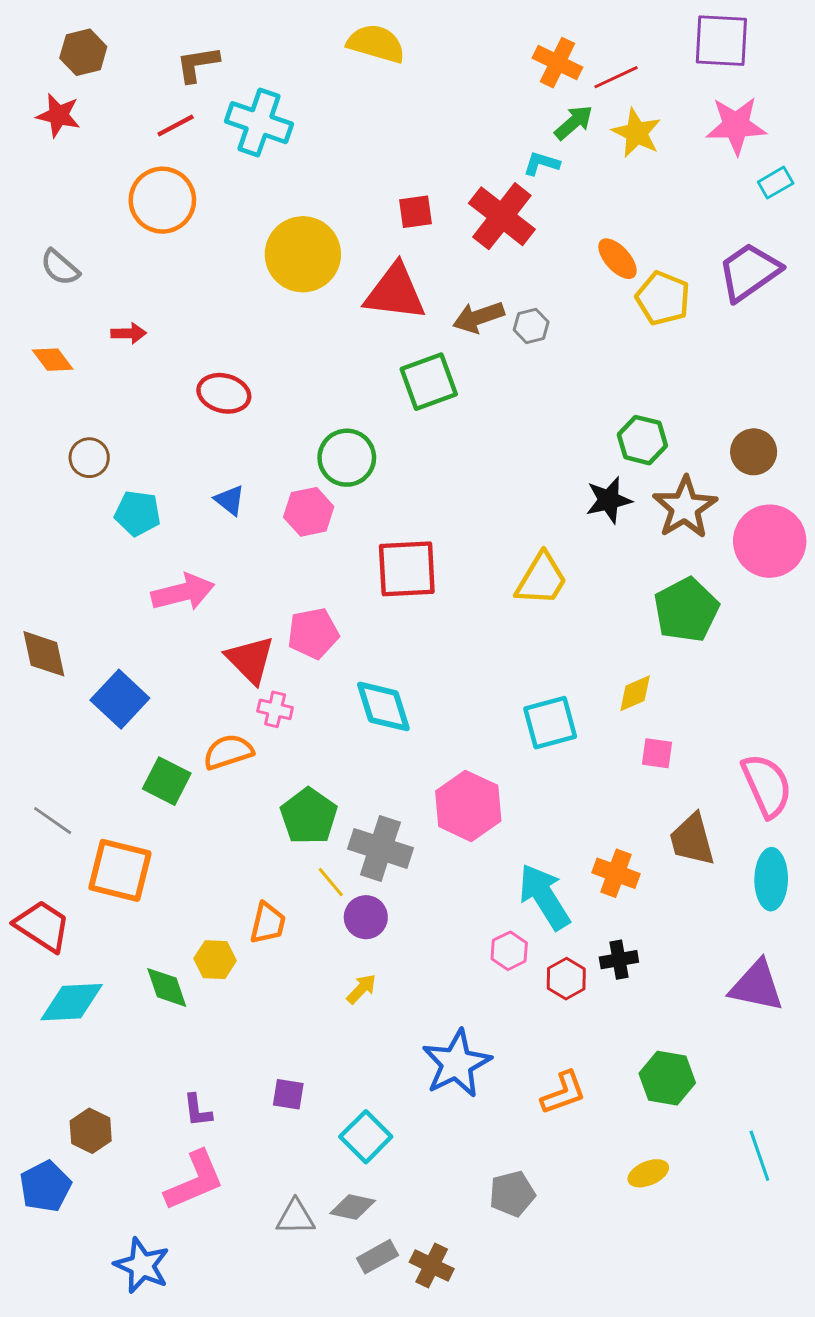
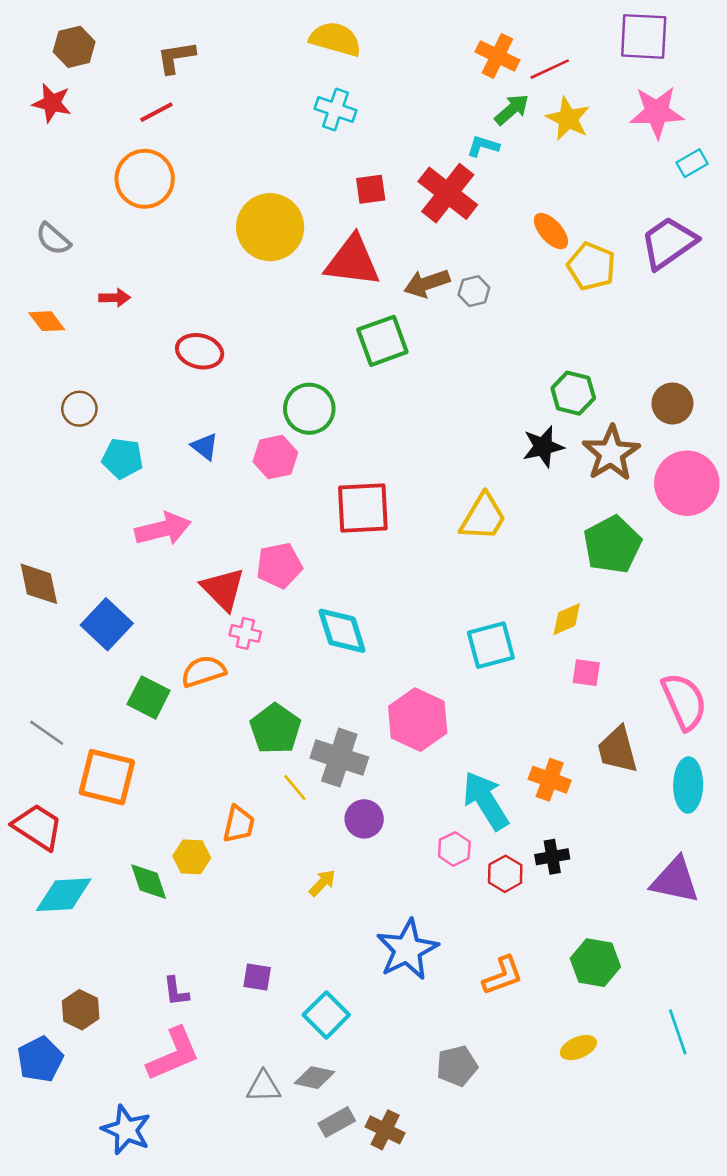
cyan cross: (259, 123) -> (335, 110), moved, size x0.7
purple circle: (366, 917) -> (364, 819), moved

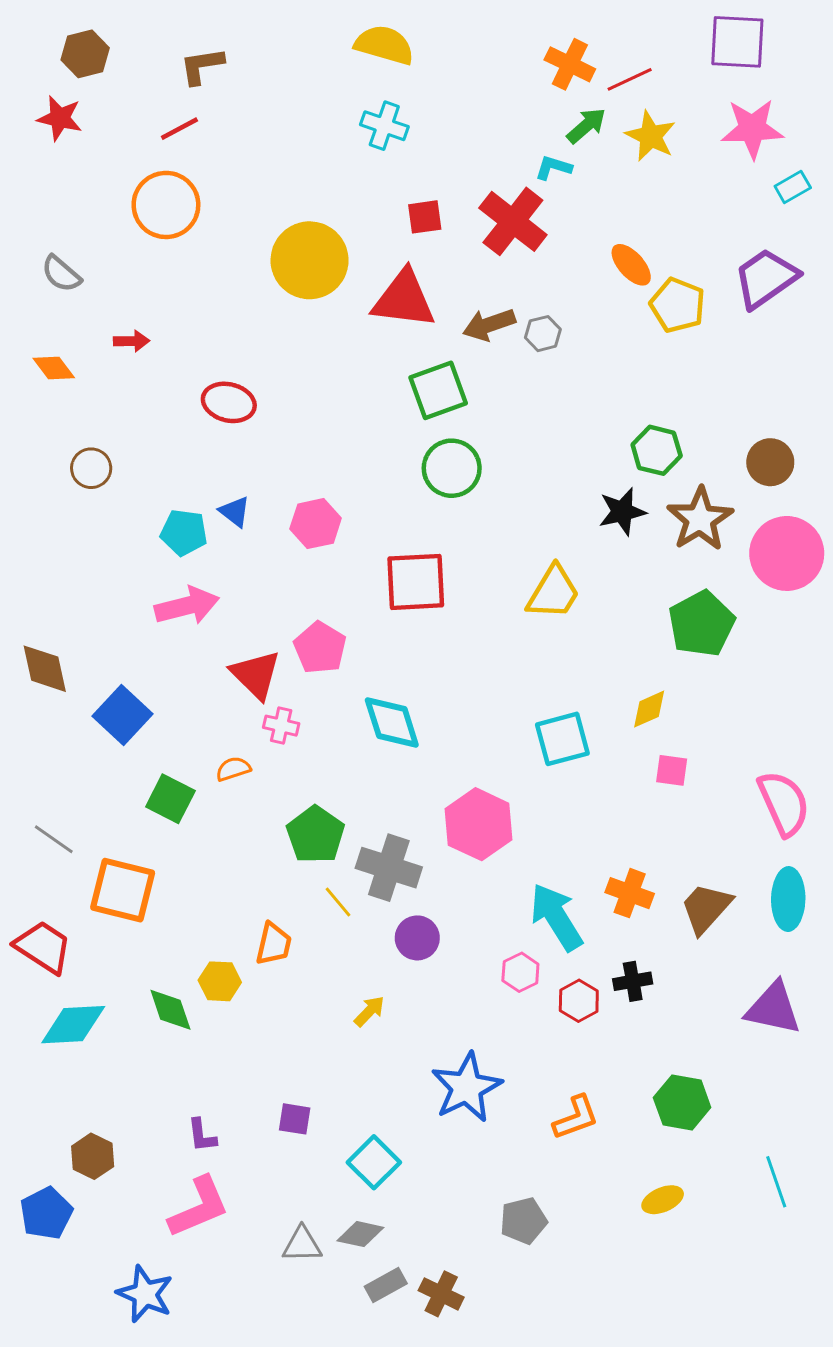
green circle: (309, 409) -> (452, 468), moved
cyan pentagon: (122, 458) -> (184, 533), moved
pink pentagon: (279, 565) -> (320, 648), turned -30
orange semicircle: (203, 671) -> (233, 769), size x0.7
brown trapezoid: (618, 750) -> (706, 908), moved, turned 57

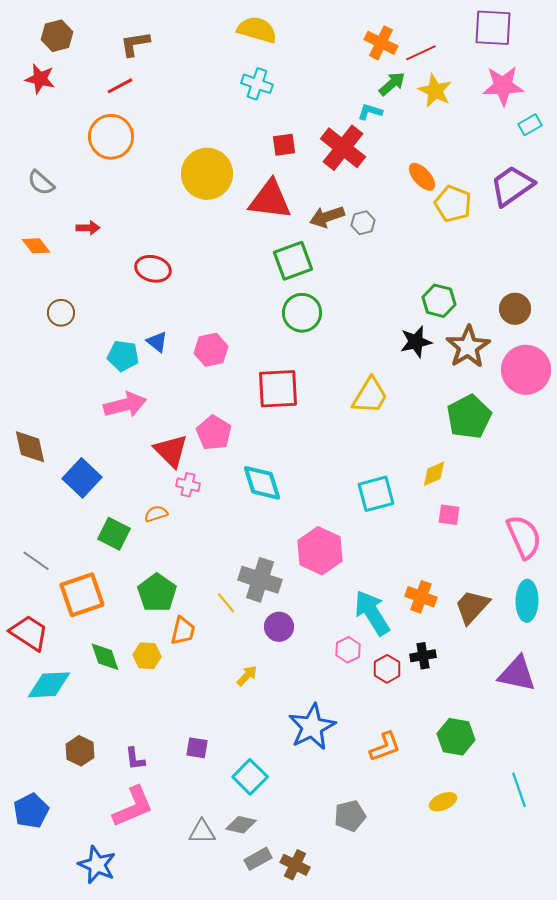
green pentagon: (316, 835) -> (157, 593), moved
orange square: (123, 890) -> (82, 595), turned -33
green diamond: (170, 1010) -> (105, 657), moved
brown hexagon: (93, 1156) -> (80, 751), moved

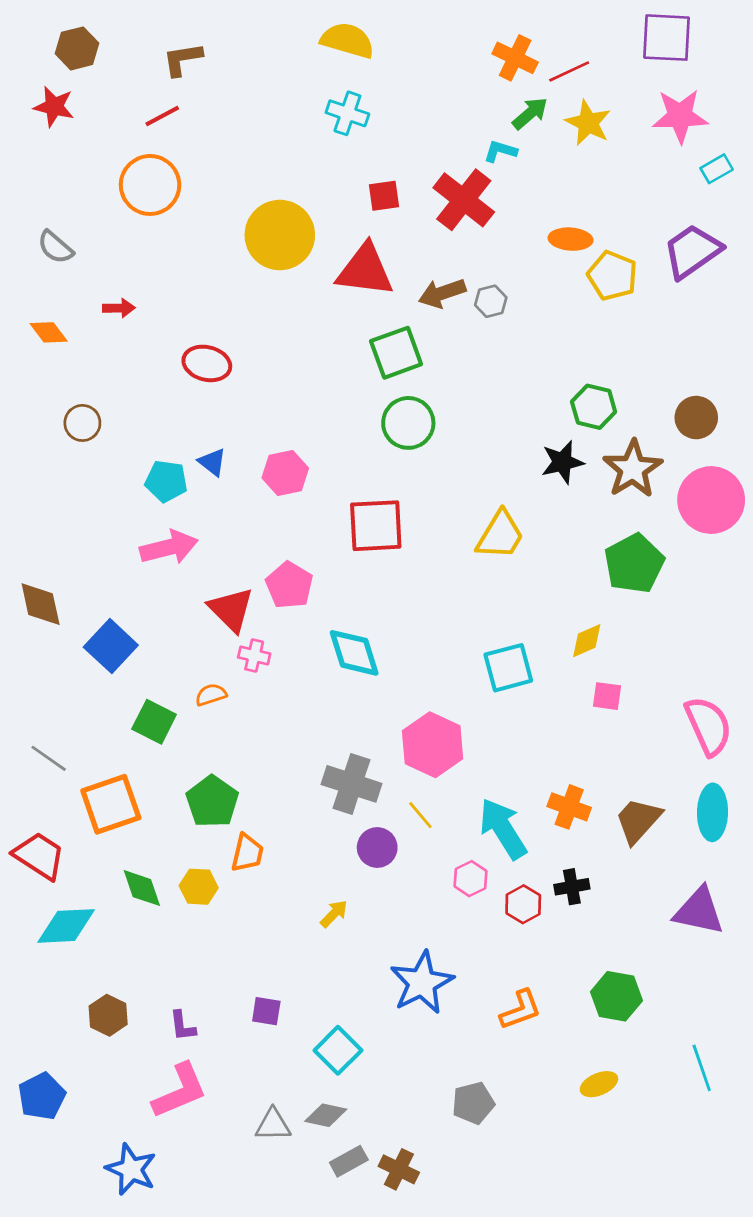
orange ellipse: (422, 177) -> (571, 239), turned -44
yellow line: (226, 603) -> (420, 815), moved

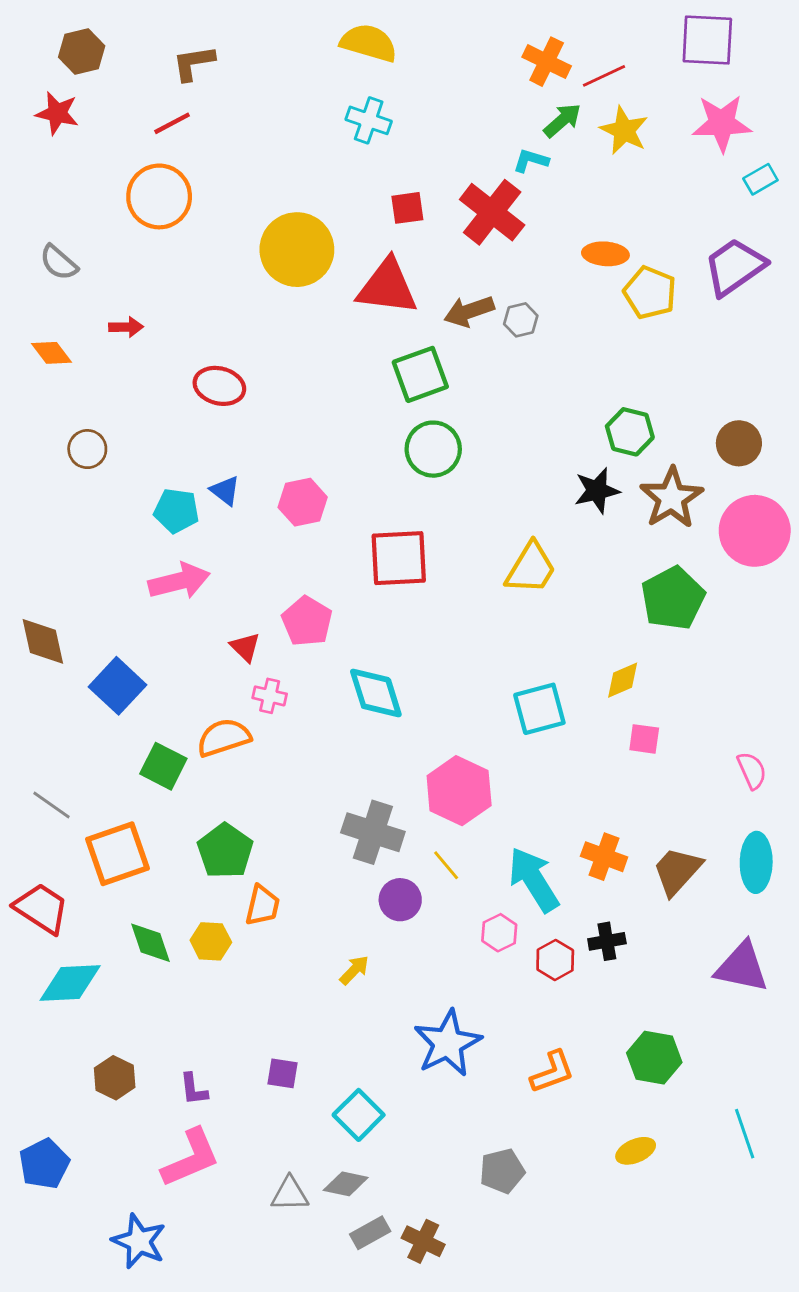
red triangle: (231, 610) -> (245, 647), size x0.6
orange semicircle: (211, 695) -> (224, 738), size x1.6
pink semicircle: (708, 726) -> (752, 771), size x0.6

